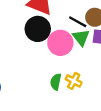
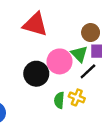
black line: (78, 22) -> (88, 71), moved, turned -66
black circle: (38, 29) -> (36, 74), moved

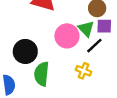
black circle: (36, 74) -> (25, 51), moved
green semicircle: (59, 100) -> (42, 74), moved, size x1.5

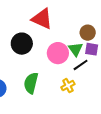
black circle: (25, 51) -> (22, 44), moved
yellow cross: (84, 71) -> (68, 86), turned 32

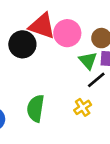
black circle: (22, 44) -> (22, 44), moved
pink circle: (58, 53) -> (67, 33), moved

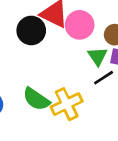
yellow cross: (83, 107) -> (67, 104), moved, size x1.6
green semicircle: (36, 108) -> (36, 99), turned -72

